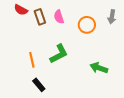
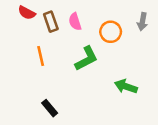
green L-shape: (59, 54) -> (86, 58), moved
orange line: (32, 60) -> (41, 56), moved

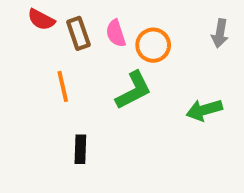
orange circle: (111, 32) -> (153, 45), moved
green arrow: (126, 86) -> (204, 110), moved, turned -35
black rectangle: (50, 108) -> (80, 149), moved, turned 42

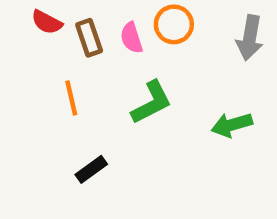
gray arrow: (220, 33) -> (250, 38), size x1.4
orange circle: (153, 45) -> (174, 24), moved
black rectangle: (80, 149) -> (91, 169), turned 52

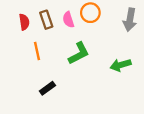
red semicircle: (47, 22) -> (24, 22), moved, turned -126

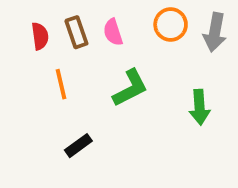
orange circle: (90, 13) -> (171, 25), moved
green arrow: (121, 65) -> (199, 107), turned -78

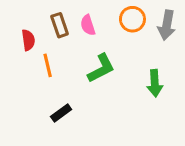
red semicircle: (40, 36) -> (28, 40), moved

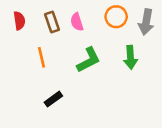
red semicircle: (28, 40) -> (19, 21), moved
green arrow: (155, 83) -> (131, 57), moved

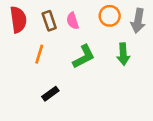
red semicircle: (19, 21) -> (18, 20), size x1.5
orange line: (42, 57) -> (39, 54), turned 30

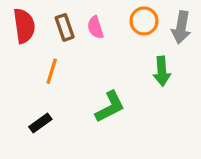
green L-shape: (84, 57) -> (110, 107), moved
black rectangle: (50, 94) -> (40, 123), moved

